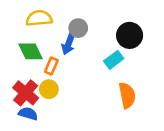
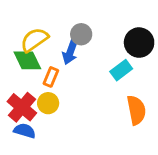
yellow semicircle: (39, 18) -> (34, 40), moved, turned -30

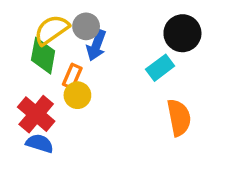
gray circle: (81, 34) -> (86, 26), moved
green diamond: (27, 60) -> (43, 56), turned 36
yellow circle: (48, 103) -> (77, 95), moved

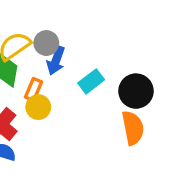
black circle: (182, 33) -> (136, 91), moved
cyan rectangle: (160, 68) -> (91, 81), moved

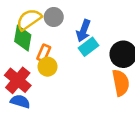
blue arrow: (56, 61) -> (83, 31), moved

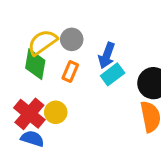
orange rectangle: (44, 53) -> (70, 71), moved
yellow circle: (48, 67) -> (56, 112), moved

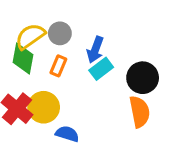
yellow circle: (56, 112) -> (44, 107), size x1.4
blue semicircle: (32, 139) -> (67, 134), moved

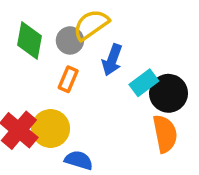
yellow semicircle: (30, 36) -> (91, 25), moved
green diamond: (23, 58) -> (29, 40), moved
cyan rectangle: (101, 69) -> (144, 83), moved

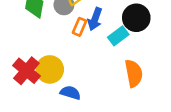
orange rectangle: (68, 79) -> (79, 27), moved
black circle: (169, 93) -> (136, 18), moved

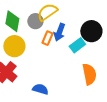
yellow circle: (50, 69) -> (14, 46), moved

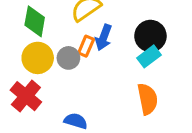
gray circle: (35, 21) -> (68, 58), moved
cyan rectangle: (77, 45) -> (149, 56), moved

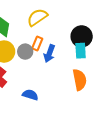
blue arrow: (104, 37) -> (49, 54), moved
cyan rectangle: (149, 56) -> (81, 51), turned -56

